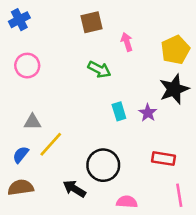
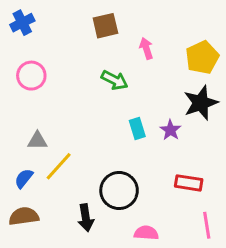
black arrow: (74, 189) -> (86, 218), turned -130

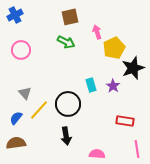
yellow pentagon: (202, 57) -> (114, 48), moved
green arrow: (115, 80) -> (66, 42), moved
gray triangle: (37, 141) -> (25, 93), turned 48
black circle: (119, 191) -> (68, 104), moved
black arrow: (86, 218) -> (66, 136), moved

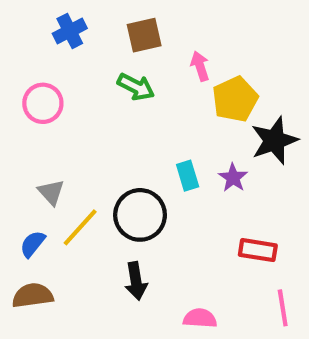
blue cross: (15, 15) -> (70, 31), moved

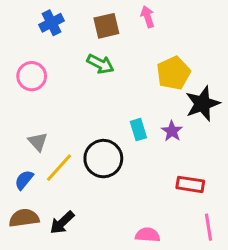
pink arrow: (200, 66) -> (148, 17), moved
black arrow: (136, 281) -> (62, 223), moved, turned 56

